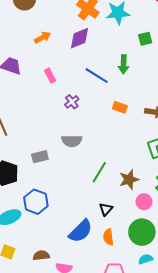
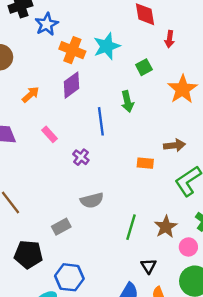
blue line: (97, 76) -> (101, 121), turned 65
orange rectangle: (120, 107) -> (145, 163), moved

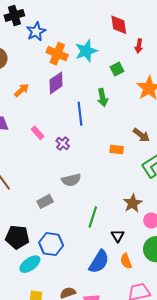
pink rectangle: (50, 134) -> (38, 133), moved
brown arrow: (174, 145) -> (141, 135), turned 42
green line: (131, 227) -> (93, 217), moved
black pentagon: (28, 254) -> (17, 237), moved

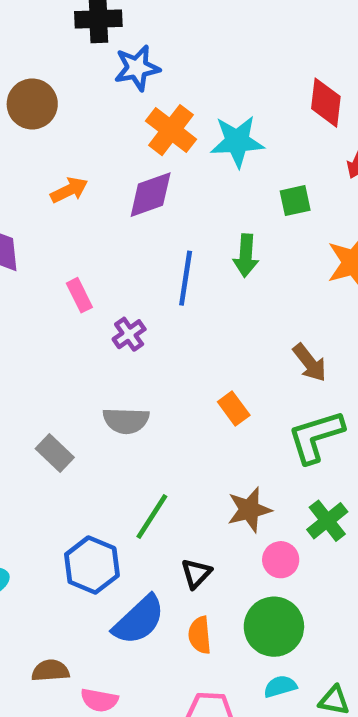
orange rectangle: (117, 149) -> (234, 408), moved, turned 32
gray rectangle: (45, 201) -> (55, 453), turned 56
blue hexagon: (51, 244) -> (92, 565), moved

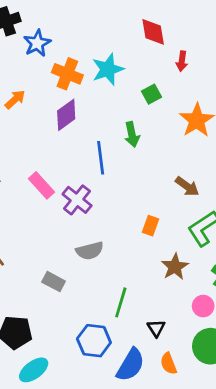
orange arrow: (69, 190) -> (15, 99), moved
pink rectangle: (79, 295) -> (42, 185), size x1.4
purple cross: (129, 334) -> (77, 200), size x1.5
orange rectangle: (234, 408) -> (150, 226), turned 72
brown star: (249, 510) -> (175, 267), moved

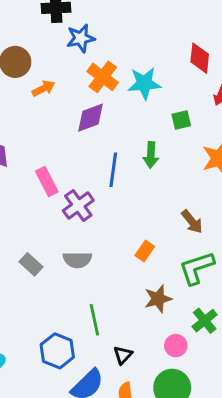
gray rectangle: (54, 282) -> (31, 264), moved
green line: (121, 302) -> (94, 320), turned -44

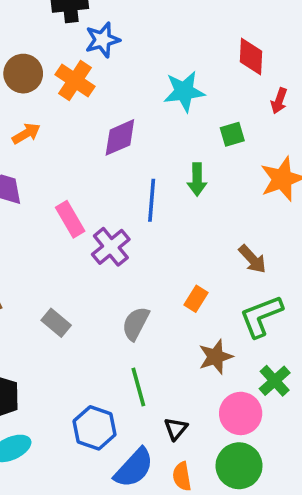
orange cross: (103, 77) -> (75, 81), moved
orange arrow: (44, 88) -> (26, 134), moved
gray semicircle: (77, 260) -> (136, 323), moved, turned 120
pink circle: (176, 346) -> (241, 413), size x1.5

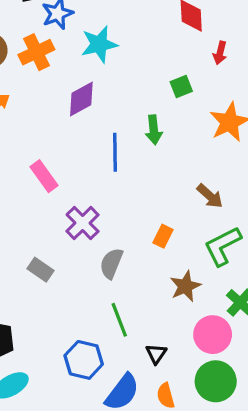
orange cross: (75, 81) -> (36, 52), turned 36
cyan star: (184, 91) -> (99, 44), moved
purple cross: (111, 247) -> (83, 223), moved

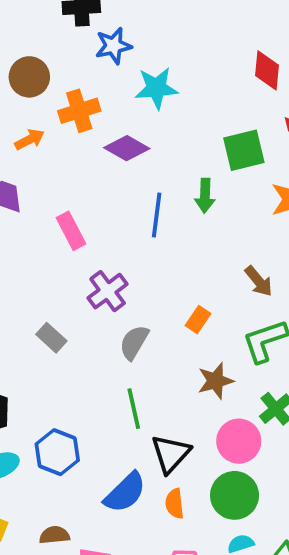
orange cross: (36, 52) -> (79, 111), moved
green square: (181, 86) -> (244, 150), size x1.6
purple diamond: (81, 99) -> (127, 148), turned 51
black triangle: (156, 354) -> (171, 454), size x1.6
blue hexagon: (84, 360) -> (57, 452), moved

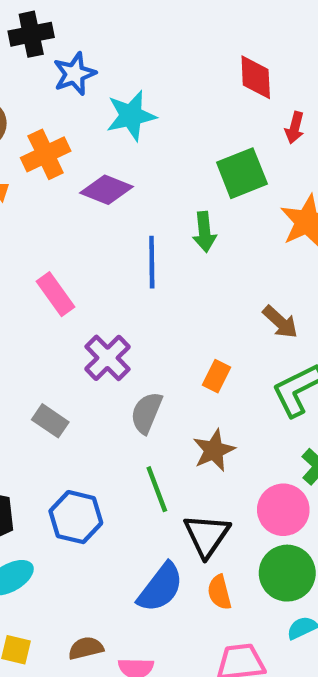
brown star: (215, 381) -> (214, 450), moved
blue hexagon: (57, 452) -> (76, 517), moved

